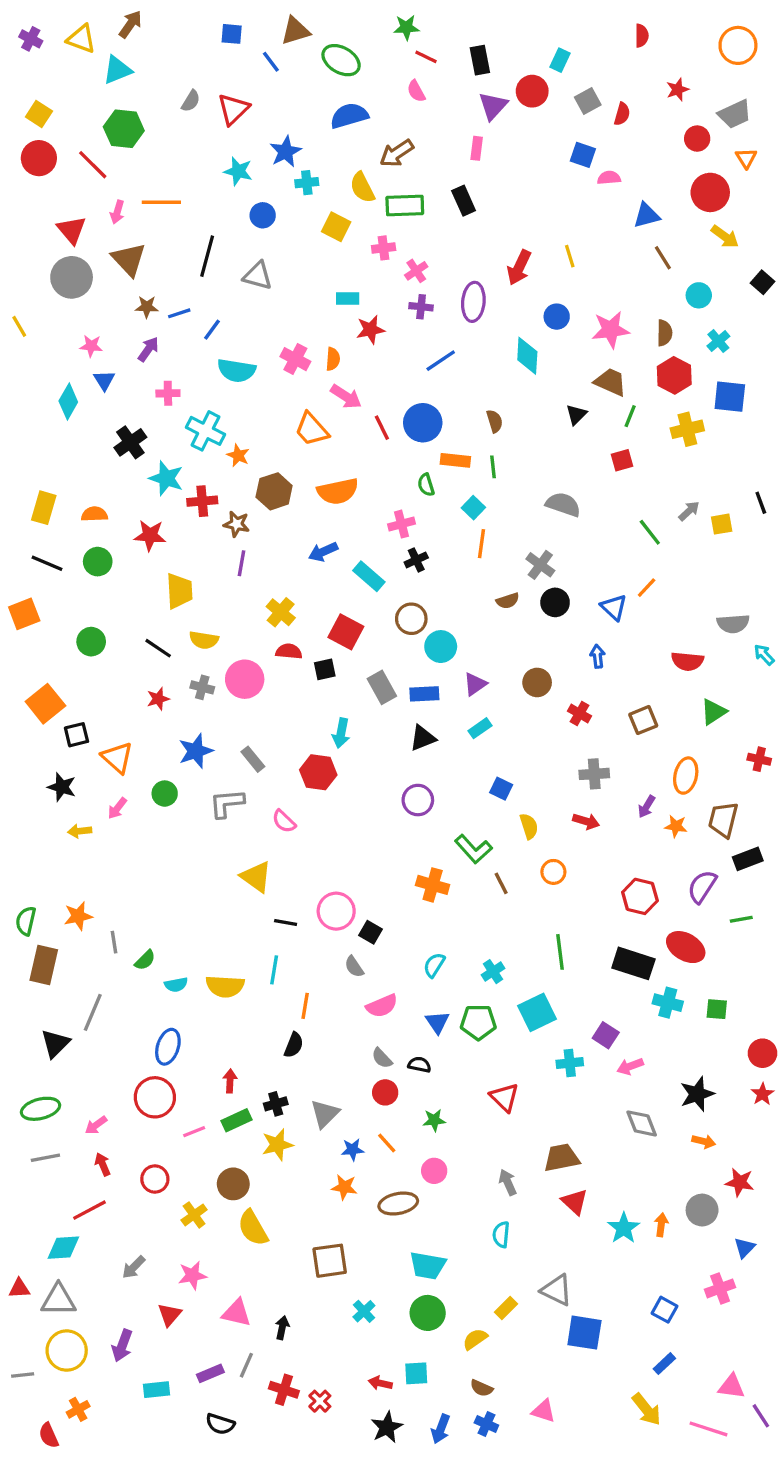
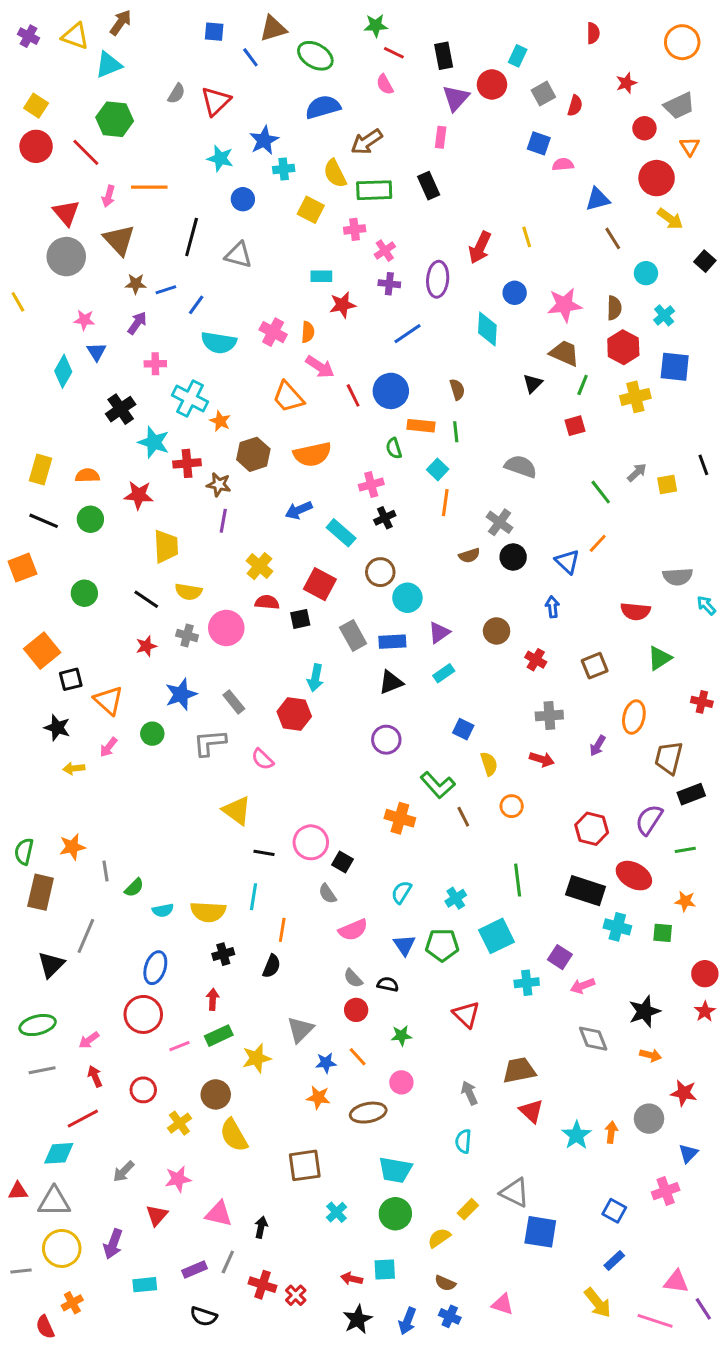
orange star: (676, 826) -> (685, 901), moved
black cross: (276, 1104) -> (223, 954), moved

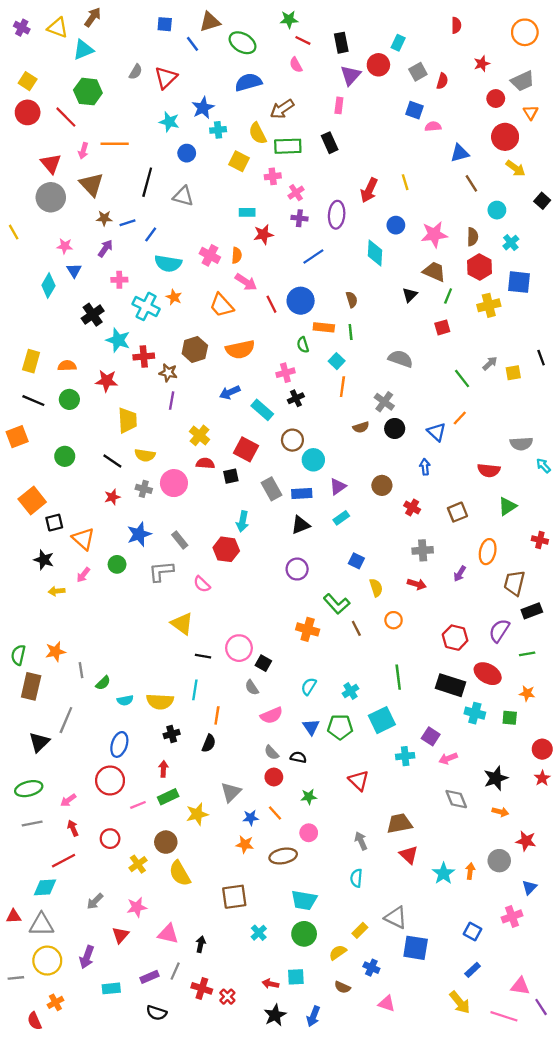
orange star: (220, 421) -> (174, 297), moved
blue cross: (450, 1316) -> (371, 968), moved

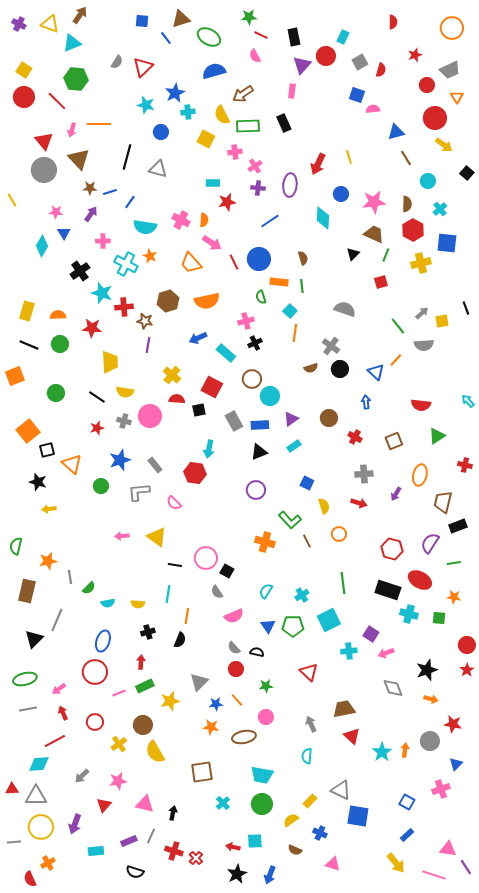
gray semicircle: (521, 444) -> (424, 345), moved
pink arrow: (83, 575) -> (122, 536), moved, turned 48
green semicircle: (18, 655) -> (16, 546), moved
yellow semicircle: (160, 701) -> (138, 604), size x0.6

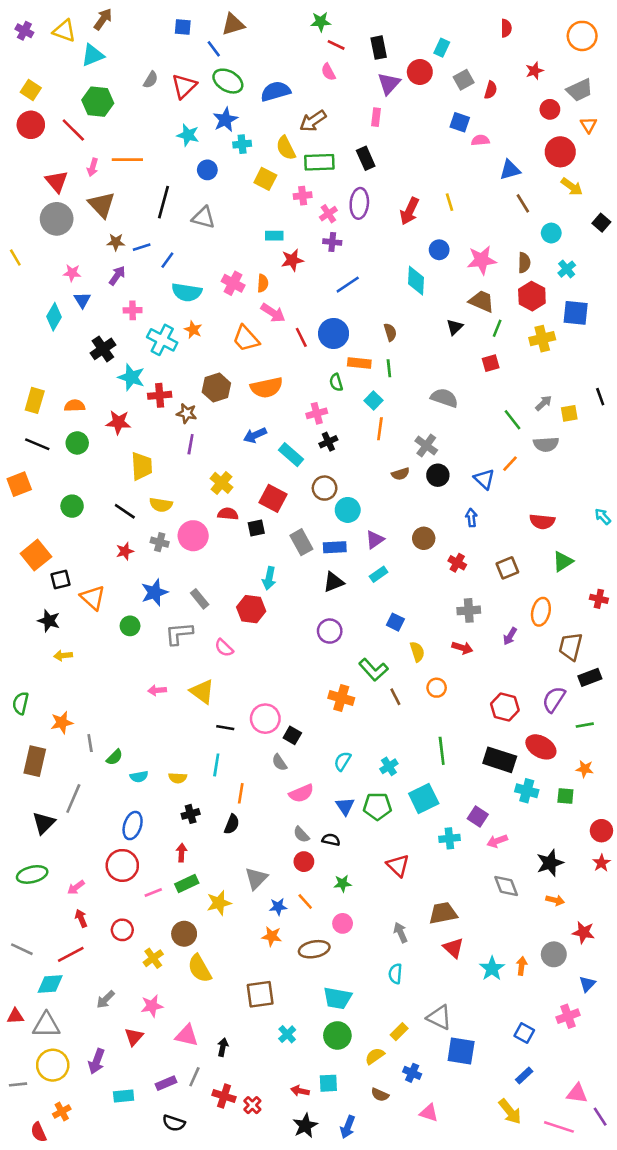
green ellipse: (209, 37) -> (228, 81), moved
purple ellipse: (290, 185) -> (359, 203), moved
gray line: (28, 709) -> (22, 949), moved, turned 36

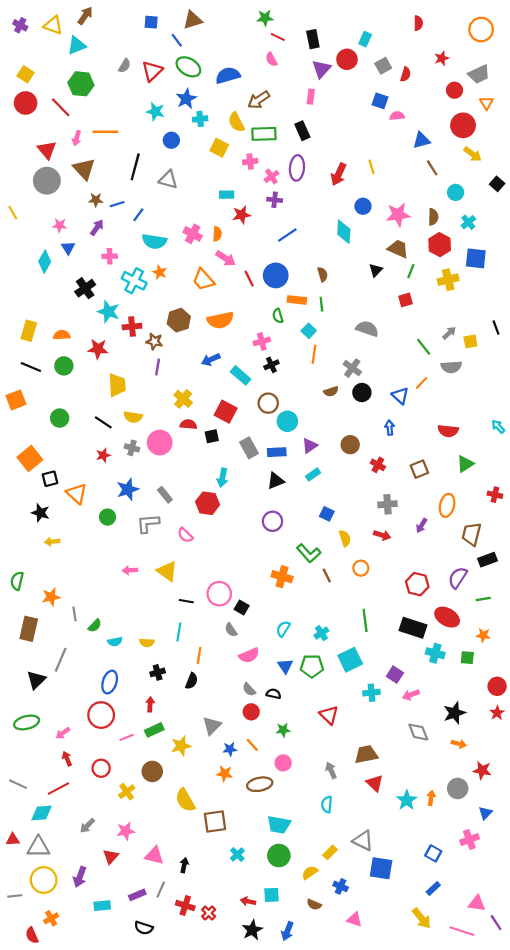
yellow semicircle: (200, 969) -> (185, 800), moved

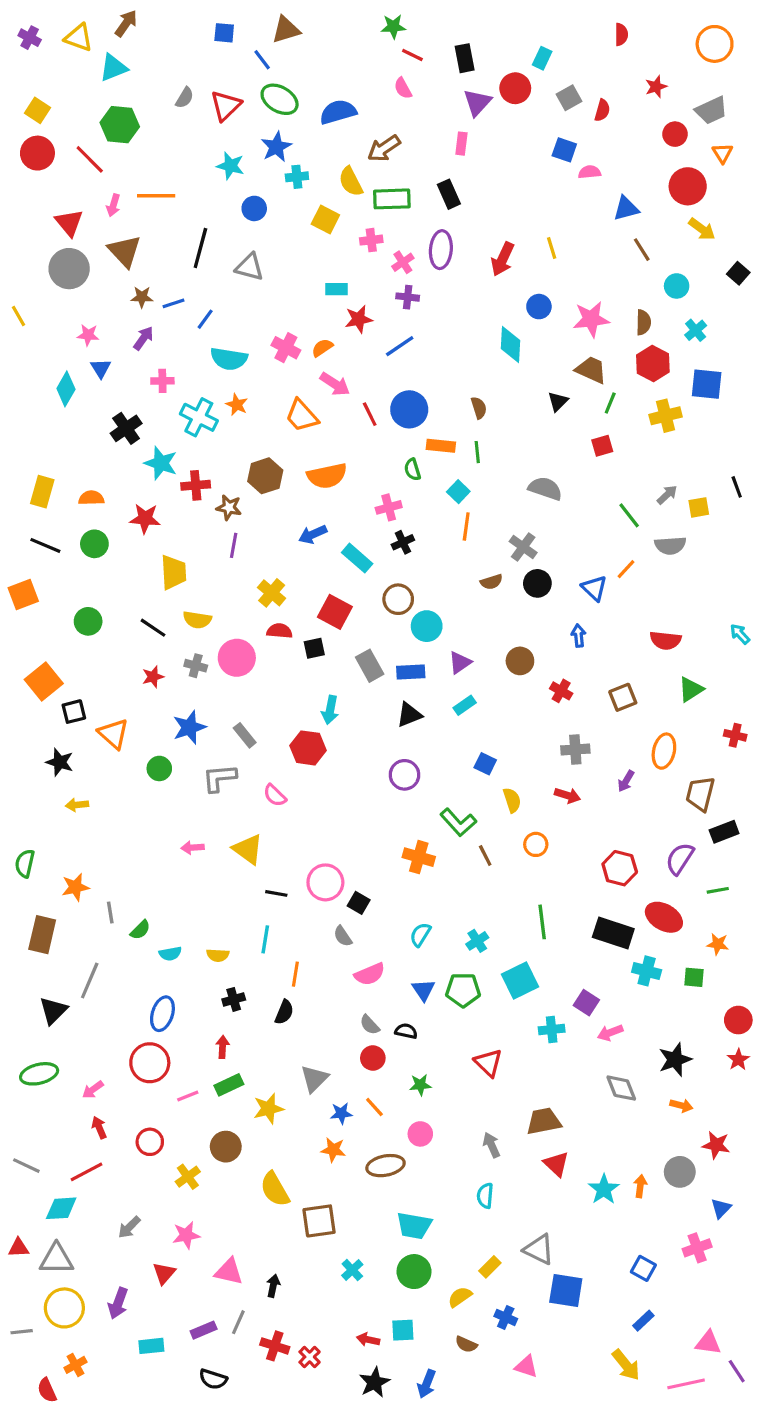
orange semicircle: (217, 234) -> (322, 348), turned -128
blue line: (287, 235) -> (400, 346), moved
pink line: (462, 931) -> (686, 1384), turned -30

